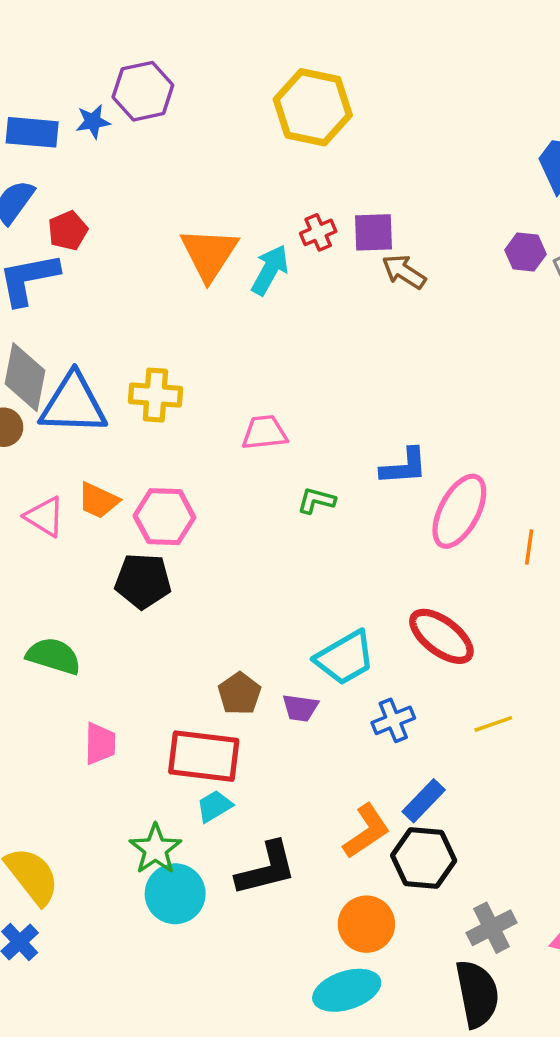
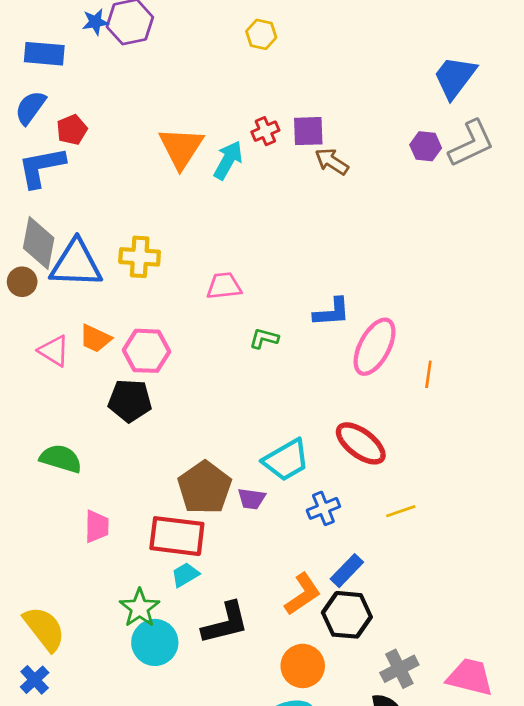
yellow hexagon: (313, 107) -> (261, 34), size x0.5
blue star: (93, 122) -> (95, 22), moved
brown pentagon: (239, 694) -> (205, 488), size x1.6

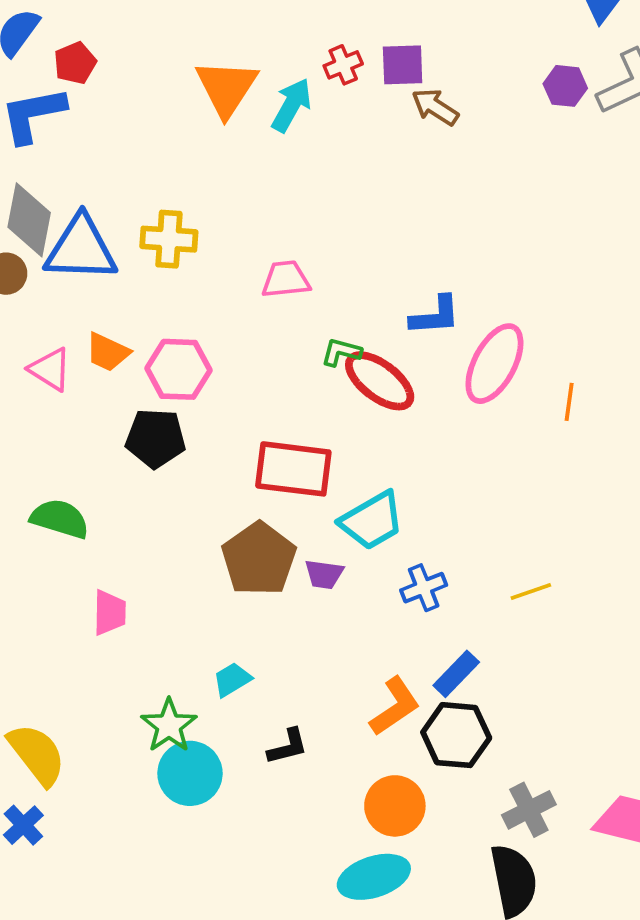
red ellipse: (361, 443) -> (380, 381), moved
red rectangle: (177, 536) -> (293, 469), moved
black L-shape: (225, 623) -> (288, 747), size x0.6

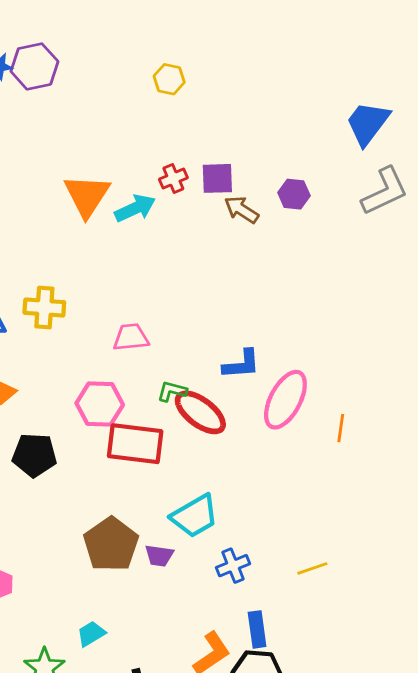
purple hexagon: (565, 86) -> (294, 194), moved
cyan arrow: (291, 105) -> (135, 208), turned 36
pink hexagon: (179, 369) -> (100, 404), moved
red rectangle: (293, 469) -> (135, 444), moved
blue rectangle: (456, 674) -> (257, 629), turned -52

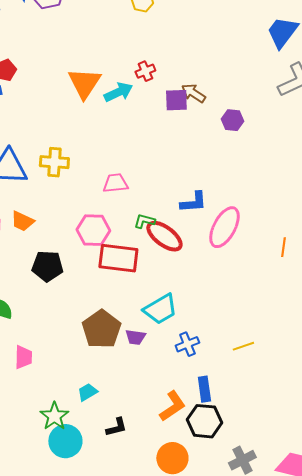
purple square: (217, 178) -> (176, 100), moved
purple hexagon: (294, 194) -> (232, 120), moved
orange line: (341, 428) -> (283, 247), moved

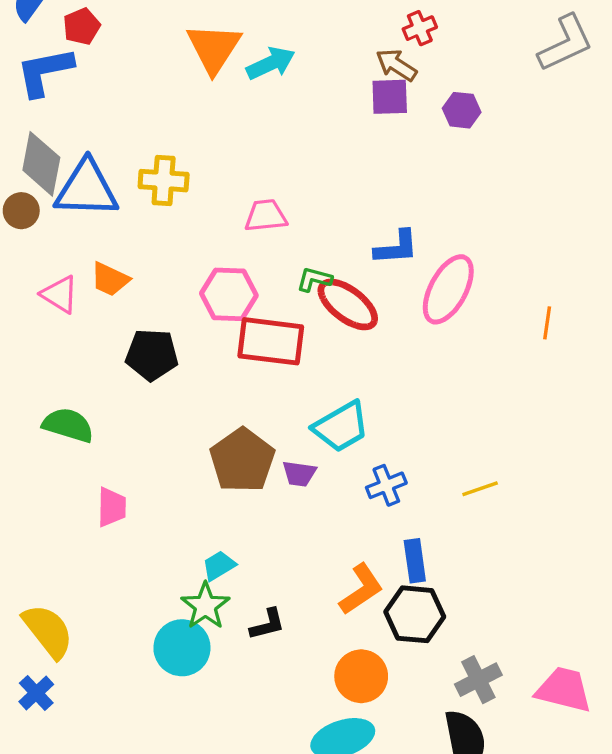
red cross: (145, 71) -> (420, 28), moved
purple square: (176, 100) -> (390, 97), moved
green star: (54, 416) -> (205, 606), moved

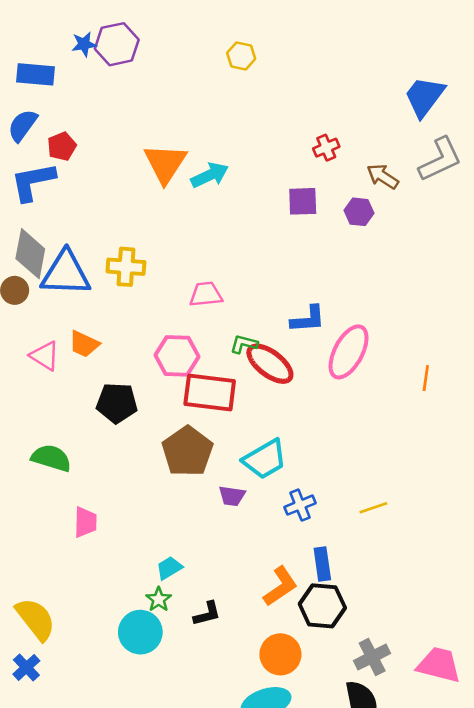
brown arrow: (396, 65) -> (383, 176), moved
brown pentagon: (242, 460) -> (187, 451), moved
green star: (205, 606) -> (159, 599), size x0.7

